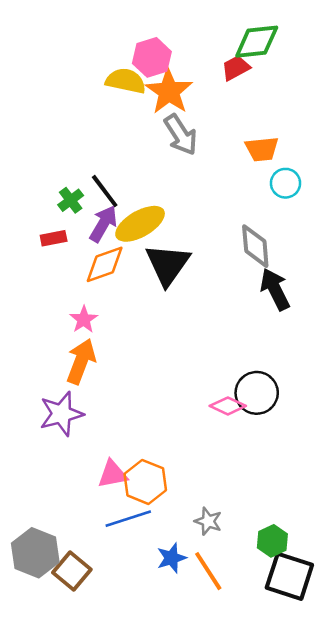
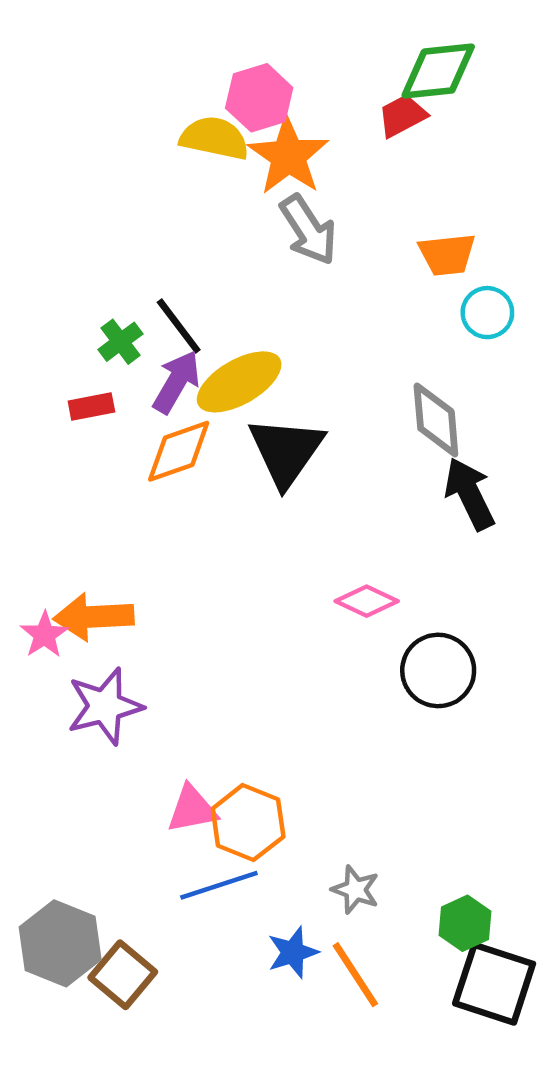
pink star: (84, 319) -> (44, 635), moved
orange arrow: (81, 361) -> (94, 617), moved, turned -114
pink diamond: (228, 406) -> (367, 601), moved

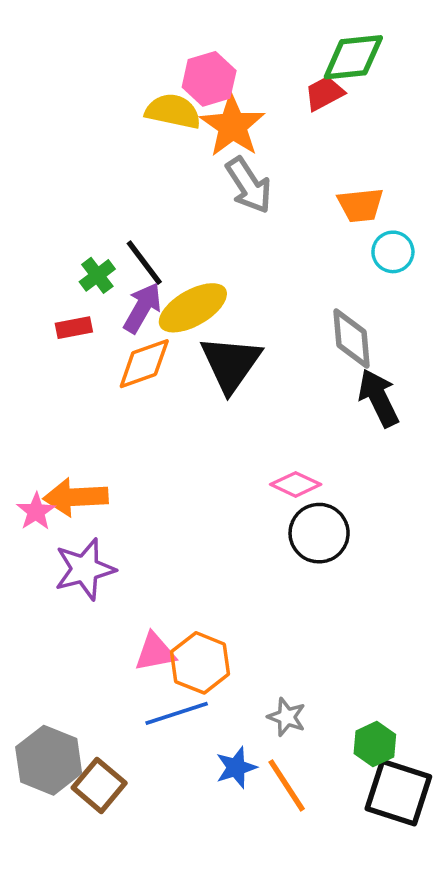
black circle: (438, 670) -> (319, 533), moved

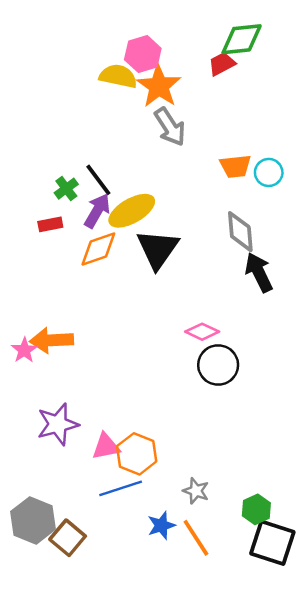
orange trapezoid: (360, 205) -> (235, 166), moved
purple star: (85, 569) -> (58, 424), moved

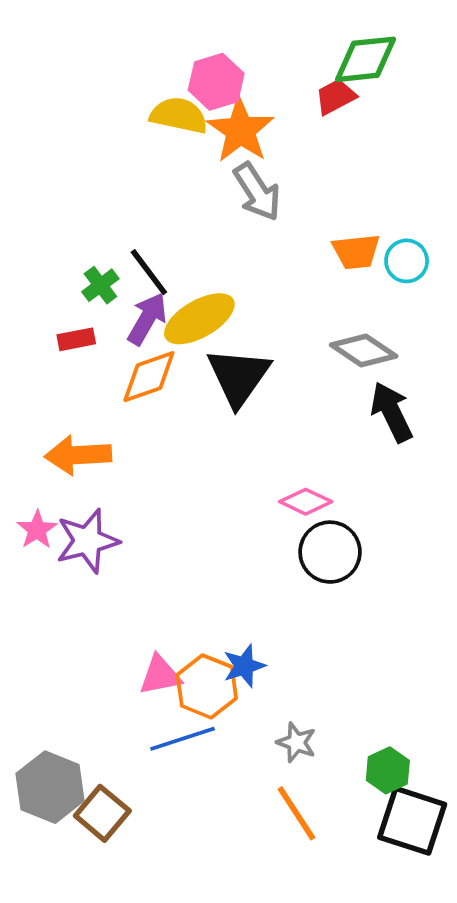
gray diamond: (240, 232) -> (364, 350), turned -51
orange arrow: (52, 340) -> (78, 455), moved
purple star: (58, 424) -> (87, 541), moved
blue star: (161, 525) -> (244, 666), moved

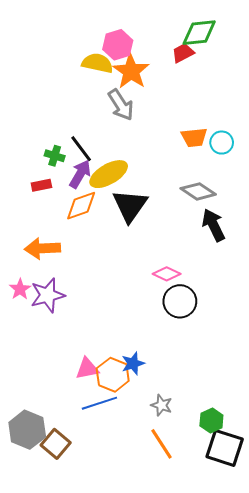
gray arrow: (257, 192) -> (121, 105), moved
green cross: (100, 285) -> (55, 156), turned -36

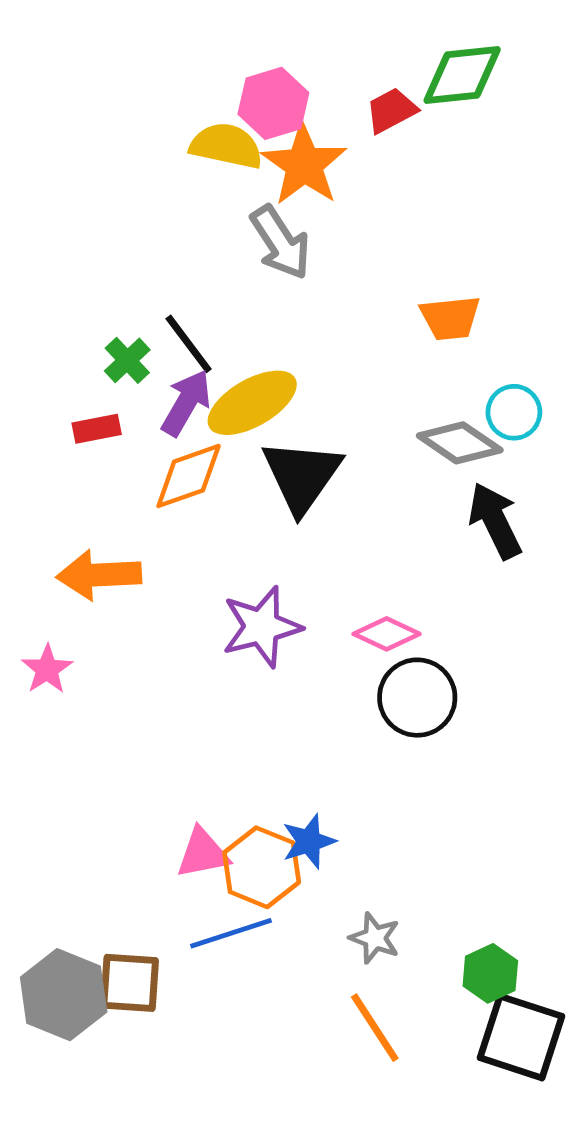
red trapezoid: (183, 53) -> (391, 110), moved
cyan circle: (222, 143) -> (514, 412), moved
green cross: (55, 156) -> (127, 360), turned 30
purple star: (48, 295) -> (262, 627), moved
brown square: (56, 444) -> (130, 983), moved, turned -36

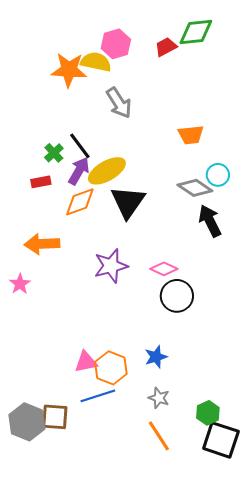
orange star: (304, 165) -> (69, 70), moved, turned -30
blue star: (309, 841) -> (156, 357), moved

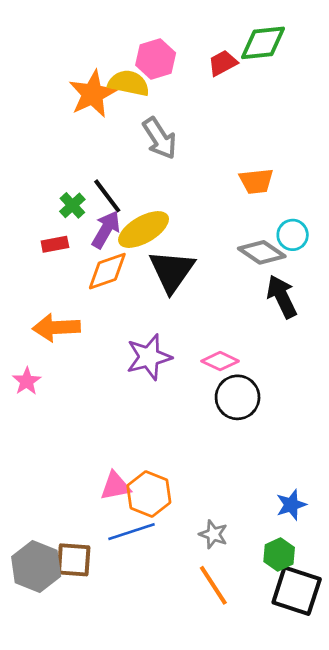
orange star: (69, 70) -> (93, 94), turned -30
blue star: (156, 357) -> (291, 505), moved

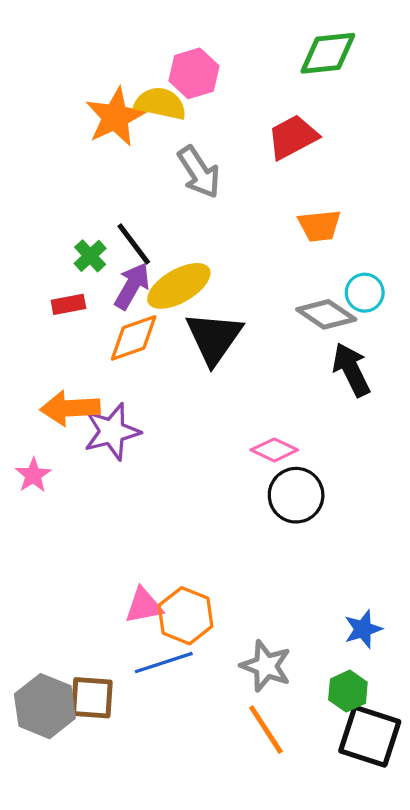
red trapezoid: (223, 63) -> (293, 137), moved, size x1.4
purple star: (149, 357) -> (112, 432), moved
gray star: (213, 534) -> (266, 666), size x1.4

